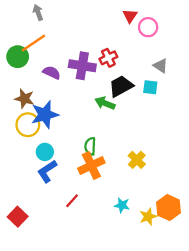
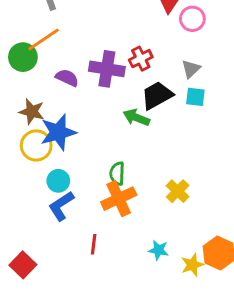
gray triangle: (161, 66) -> (191, 69), moved, turned 42
red line: (72, 201) -> (94, 244), turned -35

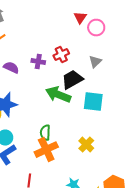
purple cross: (107, 69) -> (38, 62), size x0.6
cyan square: (195, 97) -> (93, 102), moved, size x1.5
green arrow: (136, 117) -> (58, 95), size x1.4

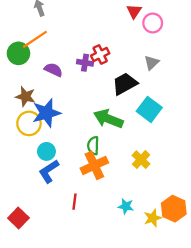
red cross: (61, 55) -> (100, 55), moved
green arrow: (58, 95) -> (108, 119), moved
cyan square: (93, 102) -> (149, 109), turned 30

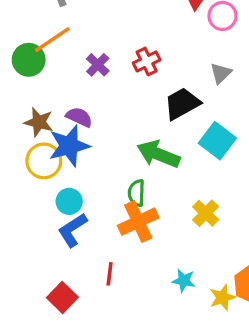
purple cross: (85, 63) -> (98, 65), moved, turned 35
purple semicircle: (53, 70) -> (79, 117), moved
red square: (18, 218) -> (62, 297), moved

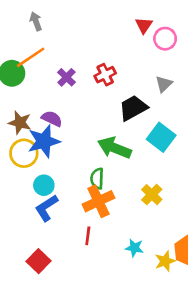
red line: (110, 274) -> (88, 236), moved

